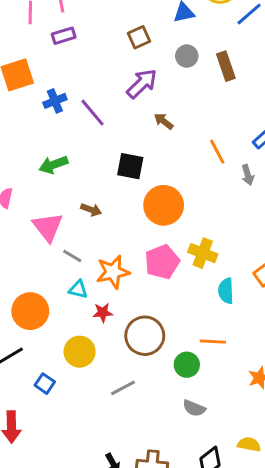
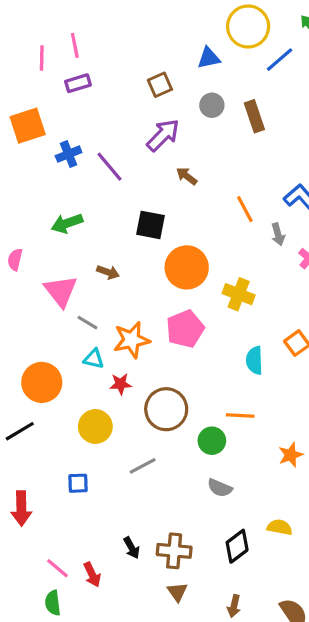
yellow cross: (203, 253) -> (239, 294), moved
blue square: (45, 384) -> (78, 483), moved, turned -36

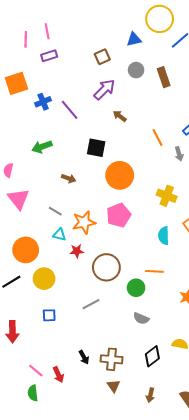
pink triangle: (61, 291) -> (18, 199), moved
yellow cross: (239, 294) -> (167, 196), moved
yellow circle: (95, 427) -> (44, 279), moved

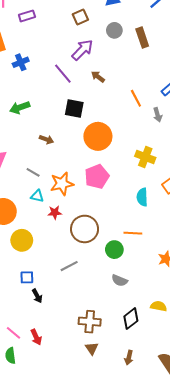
purple line: (70, 110) -> (63, 74), moved
black arrow: (84, 357) -> (37, 296), moved

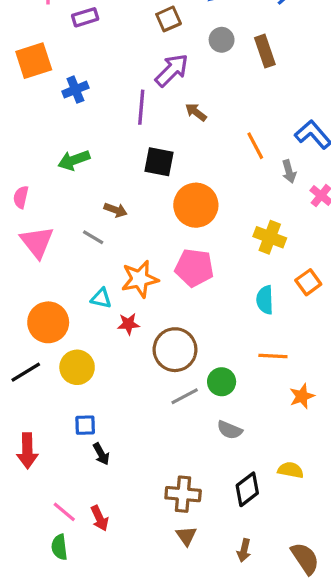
purple line: (63, 74) -> (141, 107), turned 45
gray line: (33, 172) -> (93, 237), moved
pink pentagon: (97, 176) -> (194, 268), turned 30
orange line: (133, 233) -> (273, 356), moved
gray line: (69, 266) -> (185, 396), moved

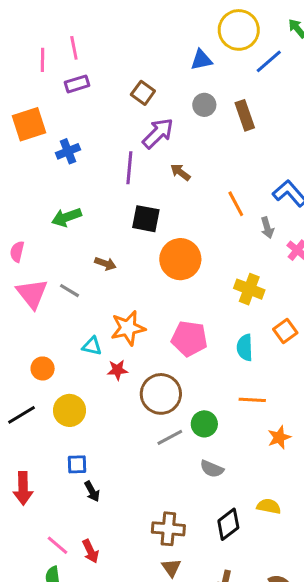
brown square: (169, 19) -> (143, 93), moved, turned -30
gray line: (93, 237) -> (69, 291), moved
pink pentagon: (194, 268) -> (189, 339), moved
orange circle: (48, 322) -> (43, 368), size x0.6

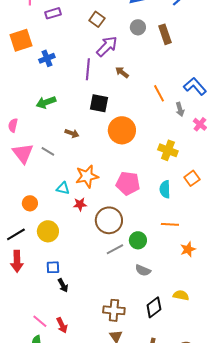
red arrow: (23, 488) -> (17, 261), moved

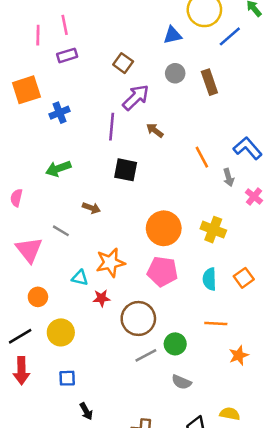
orange circle: (122, 130) -> (164, 228), moved
pink triangle: (23, 153) -> (29, 250), moved
orange square: (192, 178) -> (244, 278), moved
black arrow: (63, 285) -> (86, 411), moved

